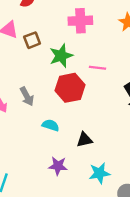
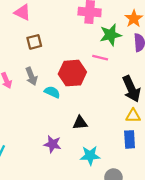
brown square: (32, 40) -> (34, 42), moved
green star: (61, 56) -> (110, 35), moved
cyan semicircle: (51, 125) -> (52, 92), moved

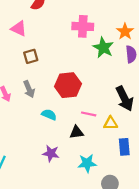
green star: (110, 35) -> (103, 48), turned -30
pink line: (100, 58) -> (89, 114), moved
cyan semicircle: (52, 92) -> (49, 115), moved
yellow triangle: (133, 116) -> (111, 123), moved

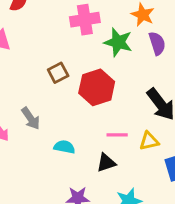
brown square: (31, 56) -> (58, 73), moved
red hexagon: (68, 85) -> (97, 87), moved

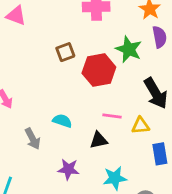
green star: (118, 42) -> (129, 49), moved
gray arrow: (31, 118) -> (33, 139), moved

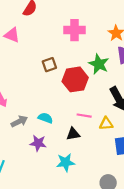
gray arrow: (33, 139) -> (19, 121), moved, turned -91
purple star: (68, 169) -> (38, 143), moved
cyan star: (115, 178) -> (66, 162), moved

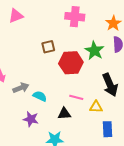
pink triangle: (12, 35) -> (16, 16), turned -49
gray arrow: (19, 121) -> (21, 88), moved

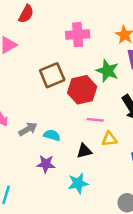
brown square: (48, 47) -> (52, 75), size x1.5
pink line: (76, 97) -> (95, 120), moved
yellow triangle: (96, 107) -> (109, 139), moved

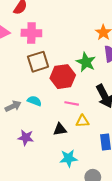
pink cross: (78, 35) -> (31, 33), moved
cyan semicircle: (52, 135) -> (34, 101), moved
cyan star: (78, 183) -> (69, 158), moved

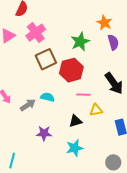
pink cross: (31, 33) -> (36, 33), turned -30
green star: (86, 62) -> (80, 42), moved, turned 30
cyan star: (69, 158) -> (75, 148), moved

